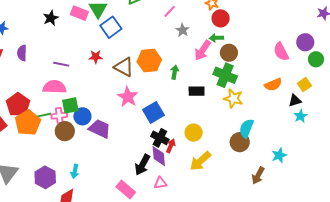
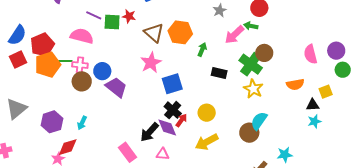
brown circle: (229, 53) -> (264, 53), moved
green square: (70, 105) -> (112, 22), moved
purple diamond: (159, 156) -> (167, 127), turned -30

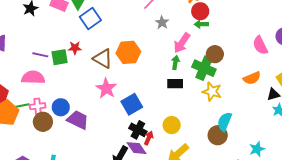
green arrow: (251, 26) -> (201, 24), moved
green arrow: (202, 49) -> (175, 63), moved

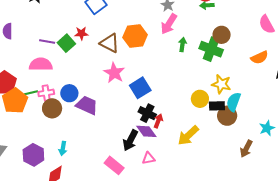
pink arrow: (182, 43) -> (169, 24), moved
green square: (60, 57) -> (66, 43), turned -30
black rectangle: (175, 84) -> (217, 106), moved
yellow star: (212, 92) -> (221, 84), moved
yellow circle: (172, 125) -> (200, 99), moved

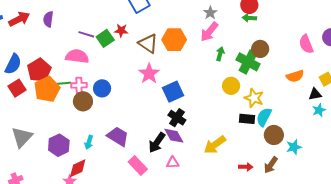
yellow circle: (200, 99) -> (231, 86), moved
purple trapezoid: (87, 105) -> (118, 136), moved
brown circle: (227, 116) -> (274, 135), moved
red arrow: (158, 121) -> (246, 167), moved, turned 64

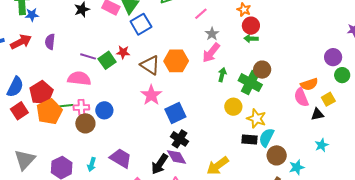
pink semicircle: (306, 44) -> (301, 97), moved
orange semicircle: (295, 76) -> (309, 84), moved
cyan star: (319, 110) -> (322, 145), moved

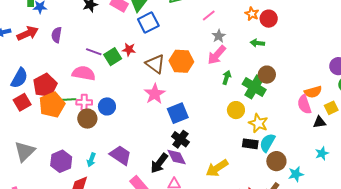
red circle: (251, 26) -> (269, 19), moved

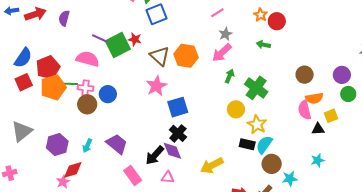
green square: (113, 57) -> (118, 45), size x1.4
brown circle: (267, 75) -> (305, 75), moved

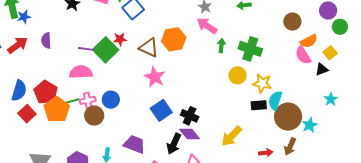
pink arrow: (222, 53) -> (207, 26), turned 95
blue square: (178, 107) -> (161, 110), moved
brown circle: (272, 164) -> (288, 117), size x1.4

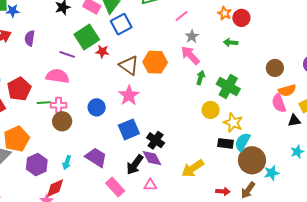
green square: (106, 50) -> (87, 37), moved
blue circle: (111, 100) -> (97, 107), moved
orange pentagon: (57, 110) -> (17, 139), moved

